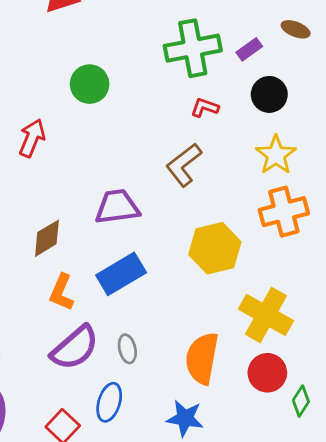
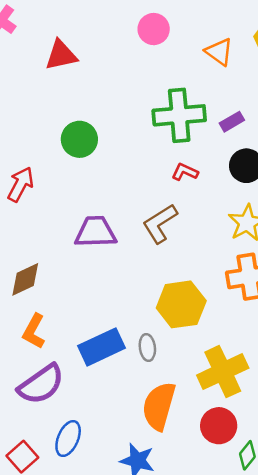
purple trapezoid: (117, 207) -> (96, 232), moved
blue rectangle: (121, 274) -> (101, 347), moved
yellow cross: (266, 315) -> (223, 372), turned 30
gray ellipse: (127, 349) -> (147, 348), moved

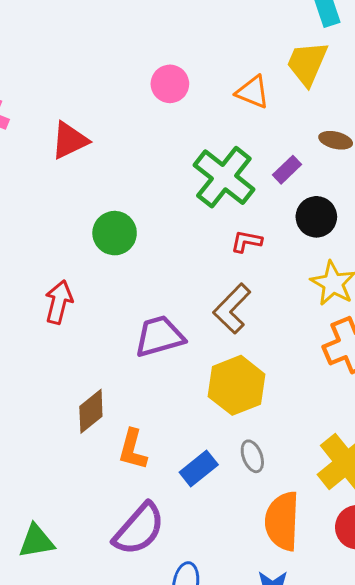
green cross: (179, 115) -> (224, 177), turned -33
yellow hexagon: (181, 304) -> (237, 385), moved
orange L-shape: (34, 331) -> (133, 450), moved
blue rectangle: (101, 347) -> (199, 469), size x0.7

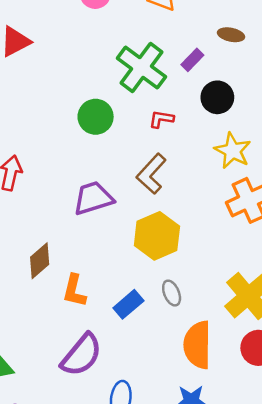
green circle: (115, 233) -> (96, 117), moved

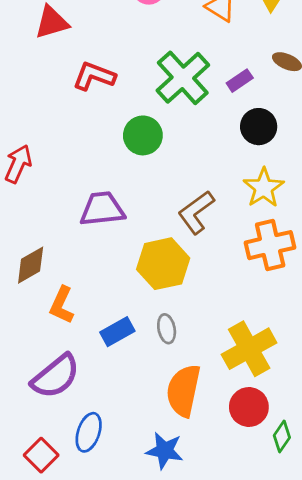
green circle: (96, 117) -> (143, 135), moved
red L-shape: (161, 119) -> (94, 76), moved, size x1.5
brown L-shape: (151, 174) -> (196, 212), moved

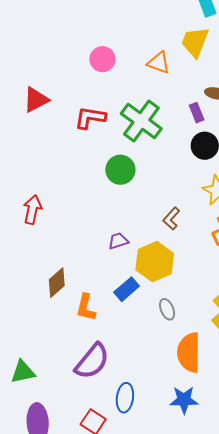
red L-shape: (94, 76) -> (90, 118), moved
purple rectangle: (240, 81) -> (197, 113), moved, turned -66
purple trapezoid: (102, 209) -> (118, 241), moved, size x0.6
brown L-shape: (196, 212) -> (171, 219), size x0.7
blue rectangle: (117, 332) -> (127, 289), moved

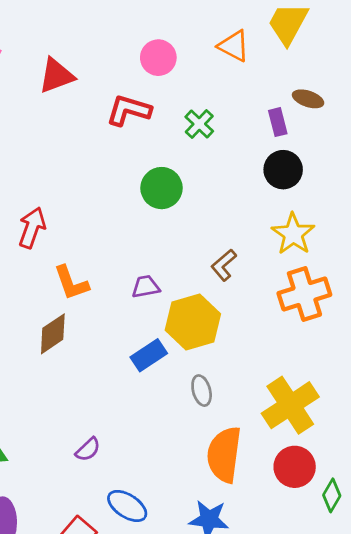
pink circle: (102, 59) -> (158, 58), moved
green cross: (141, 121) -> (199, 124), size x0.5
orange L-shape: (86, 308) -> (71, 283), moved, turned -40
purple semicircle: (92, 361) -> (88, 449), size x0.5
blue ellipse: (125, 398) -> (127, 506), turned -72

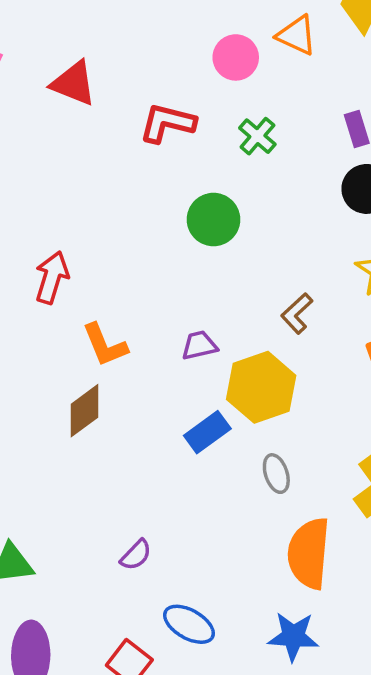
pink circle: (158, 58) -> (236, 57), moved
red triangle: (56, 76) -> (74, 83), turned 45

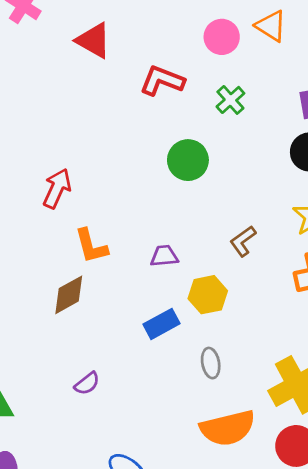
yellow hexagon: (261, 387) -> (208, 295), size x0.7
orange semicircle: (309, 553) -> (228, 428), turned -116
purple semicircle: (136, 555) -> (87, 383), moved

